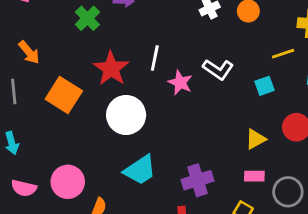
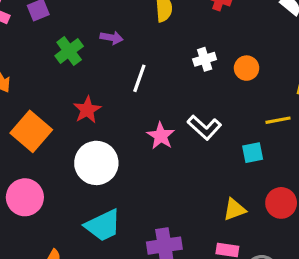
white line: (155, 58) -> (139, 78), moved
red star: (111, 69) -> (87, 110), size x0.7
pink circle: (68, 182) -> (25, 197), moved

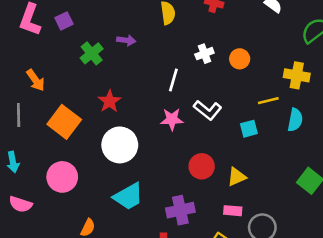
white line: (139, 78) -> (173, 80), moved
pink star: (161, 136) -> (172, 119), turned -30
red circle: (281, 203) -> (202, 166), moved

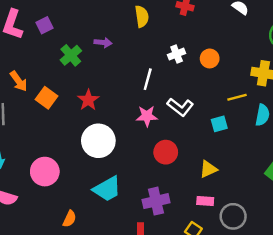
orange square: (64, 122) -> (46, 98), moved, size x0.7
red circle: (202, 166) -> (166, 152), moved

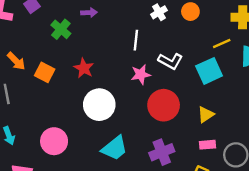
cyan square: (219, 124) -> (209, 71), size x1.6
red circle: (166, 152) -> (164, 105), size x1.4

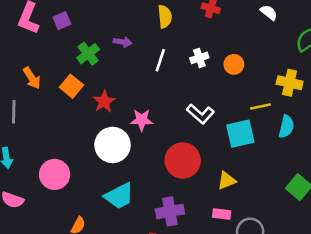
white line: (136, 40) -> (160, 60), moved
orange square: (45, 72) -> (71, 86), moved
pink star: (141, 74) -> (142, 120), moved

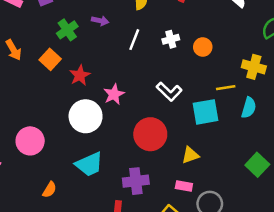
pink star: (142, 120) -> (114, 94), turned -30

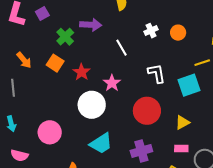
purple arrow: (100, 21) -> (91, 25), size x1.5
white line: (134, 40) -> (122, 48), moved, turned -42
white L-shape: (169, 91) -> (157, 73), turned -135

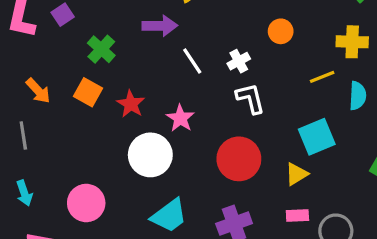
purple arrow: (91, 25) -> (160, 26), moved
white cross: (151, 31) -> (239, 61), moved
cyan square: (189, 85) -> (317, 137), moved

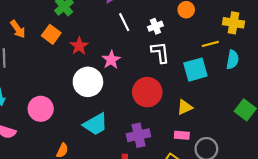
cyan square: (317, 137) -> (195, 70), moved

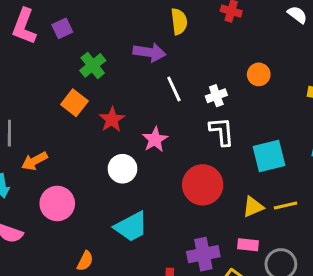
orange arrow: (18, 29) -> (34, 161), moved, turned 96
yellow line: (210, 44) -> (286, 206), moved
white circle: (88, 82) -> (122, 169), size x0.7
purple cross: (139, 135) -> (203, 254), moved

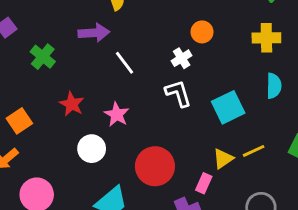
white cross: (216, 96) -> (182, 58), moved
orange square: (74, 103) -> (19, 121), moved, turned 30
red circle: (203, 185) -> (155, 166), moved
pink rectangle: (248, 245) -> (204, 183), moved, turned -60

